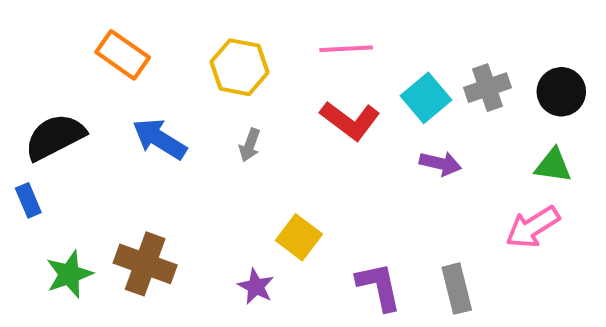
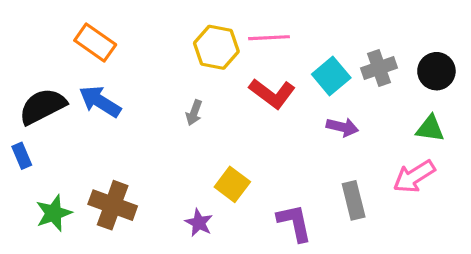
yellow hexagon: (239, 67) -> (216, 47), moved
blue arrow: (159, 139) -> (100, 101), moved
gray rectangle: (457, 289) -> (354, 200), moved

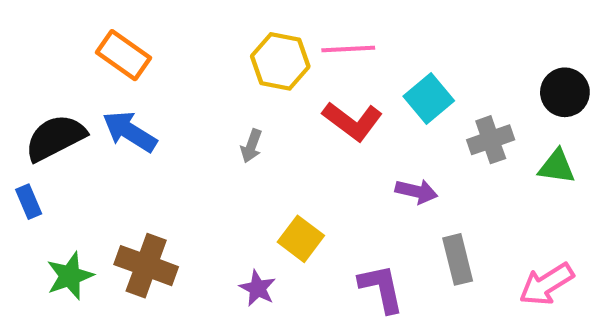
gray cross: (379, 68) -> (491, 140), moved
purple arrow: (342, 127) -> (416, 191), moved
pink arrow: (414, 176) -> (546, 284), moved

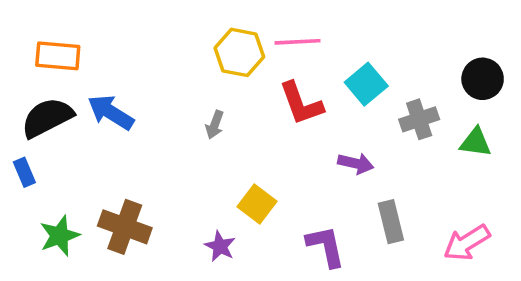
orange rectangle: (123, 55) -> (58, 56), moved, turned -30
red L-shape: (352, 121) -> (301, 103), turned 33

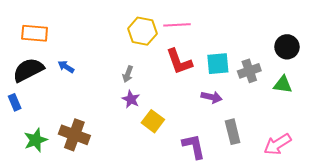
cyan square: (366, 84) -> (218, 64), moved, turned 35
blue arrow: (111, 112) -> (66, 67), size x0.6
purple star: (220, 246) -> (131, 99), moved

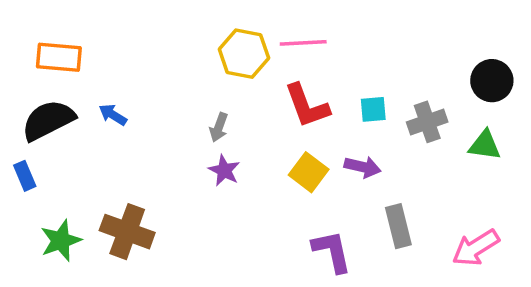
cyan square: (218, 64) -> (373, 109), size x0.7
yellow square: (153, 121) -> (309, 172), moved

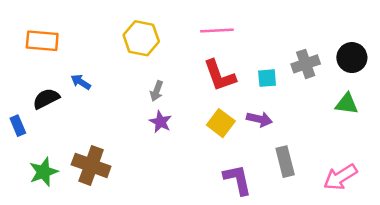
yellow hexagon: (244, 54) -> (141, 38), moved
black semicircle: (48, 120) -> (46, 99), moved, size x0.7
gray cross: (427, 122) -> (306, 64), moved

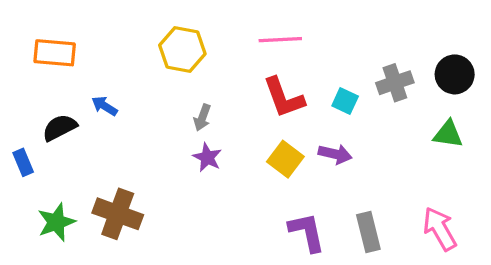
cyan square: (267, 78) -> (345, 101), turned 30
gray rectangle: (285, 162) -> (368, 232), moved
pink arrow: (340, 177) -> (440, 229), turned 92

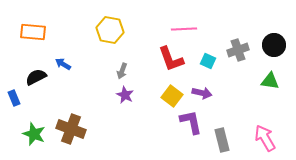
pink line: (280, 40) -> (184, 29), moved
green star: (56, 222) -> (34, 134), turned -30
purple L-shape: (307, 232) -> (191, 122), moved

